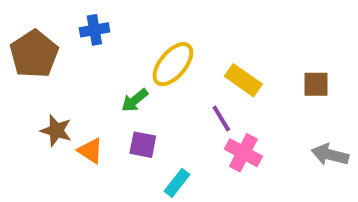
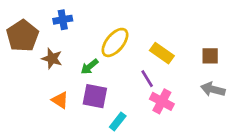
brown star: (56, 131) -> (52, 59), moved
purple square: (143, 145) -> (95, 96), size x1.4
gray arrow: (330, 155) -> (213, 89), moved

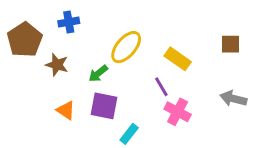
brown square: (210, 56) -> (231, 44), moved

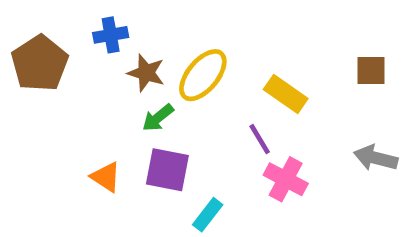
brown star: (57, 65) -> (146, 73), moved

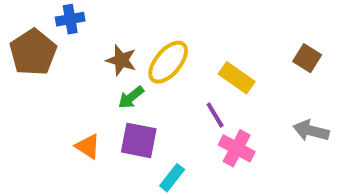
blue cross: (111, 35) -> (70, 19), moved
brown square: (371, 70) -> (307, 58), turned 32

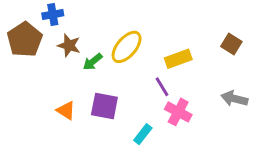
brown star: (121, 60) -> (69, 45), moved
yellow rectangle: (237, 78) -> (178, 59), turned -55
green arrow: (131, 97) -> (93, 62), moved
cyan rectangle: (172, 178) -> (143, 134), moved

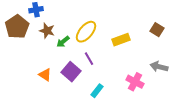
purple line: (162, 87) -> (89, 59), moved
purple square: (104, 106) -> (71, 72), turned 30
pink cross: (178, 112) -> (135, 82), moved

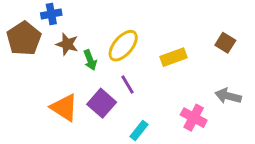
green arrow: (63, 42) -> (90, 60), turned -72
orange triangle: (45, 75) -> (64, 108), size x1.5

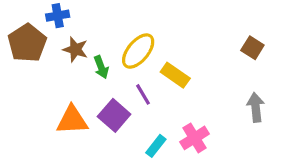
yellow rectangle: (174, 57) -> (175, 75), moved, turned 55
gray arrow: (228, 96) -> (256, 107), turned 70
orange triangle: (64, 108) -> (72, 120), turned -36
pink cross: (194, 118) -> (195, 138), moved, turned 30

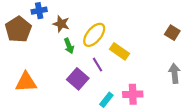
brown star: (75, 49) -> (61, 24), moved
orange triangle: (72, 120) -> (26, 82), moved
pink cross: (195, 138) -> (133, 94), turned 30

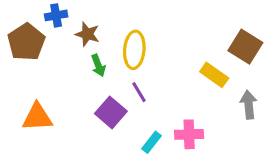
brown square: (172, 33) -> (245, 47), size x1.5
yellow ellipse: (94, 35) -> (134, 50), turned -35
yellow rectangle: (120, 51) -> (214, 75), moved

